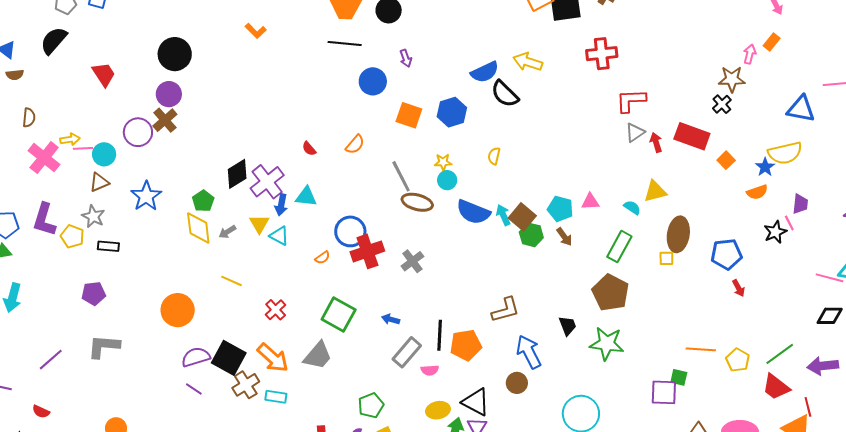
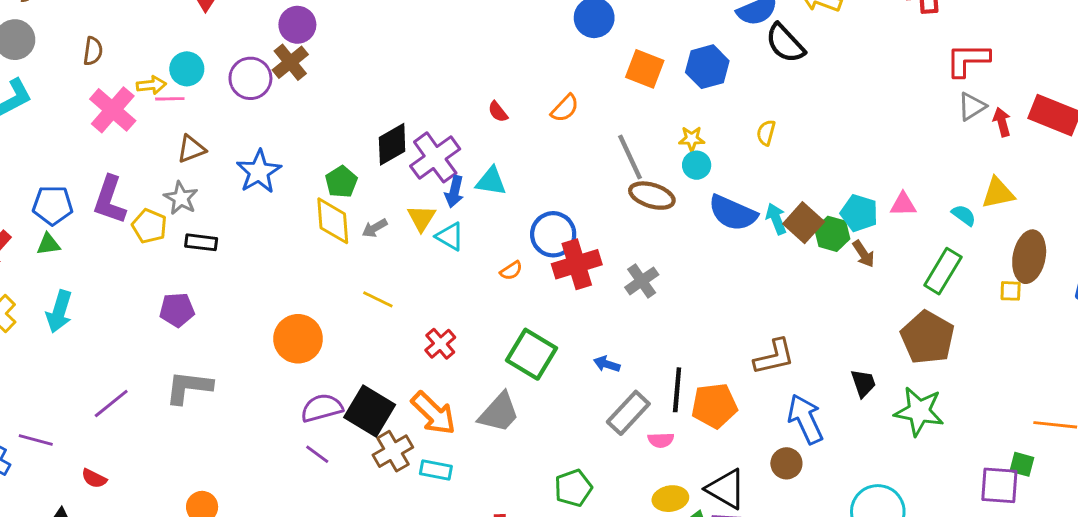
cyan circle: (104, 154) -> (187, 69), moved
green hexagon: (531, 235) -> (832, 234), moved

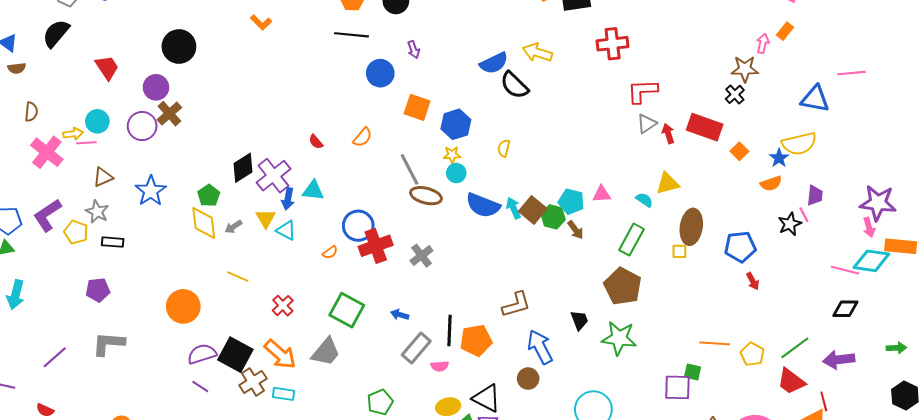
purple circle: (297, 25) -> (156, 87), moved
blue hexagon: (707, 67) -> (456, 124), moved
purple L-shape: (110, 200) -> (47, 215), turned 40

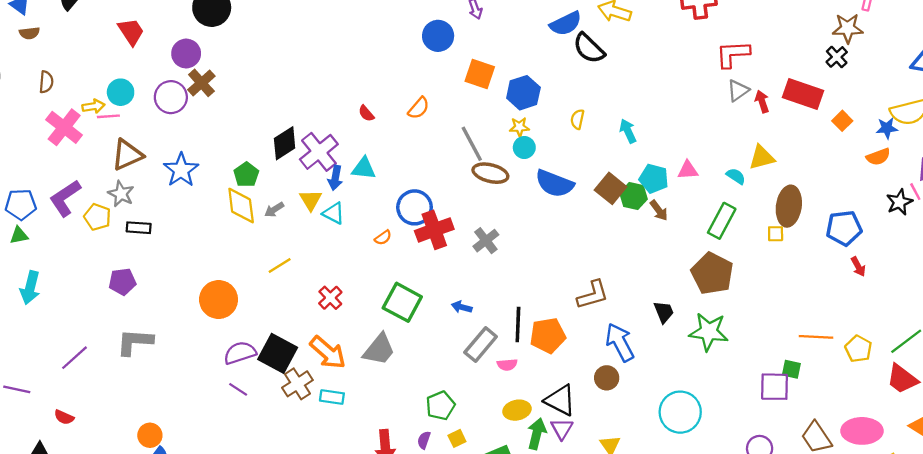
blue star: (779, 158) -> (887, 128), turned 30
brown triangle: (103, 177) -> (127, 155), size x1.4
cyan arrow: (513, 208) -> (628, 131), moved
yellow line: (238, 276) -> (280, 265), turned -55

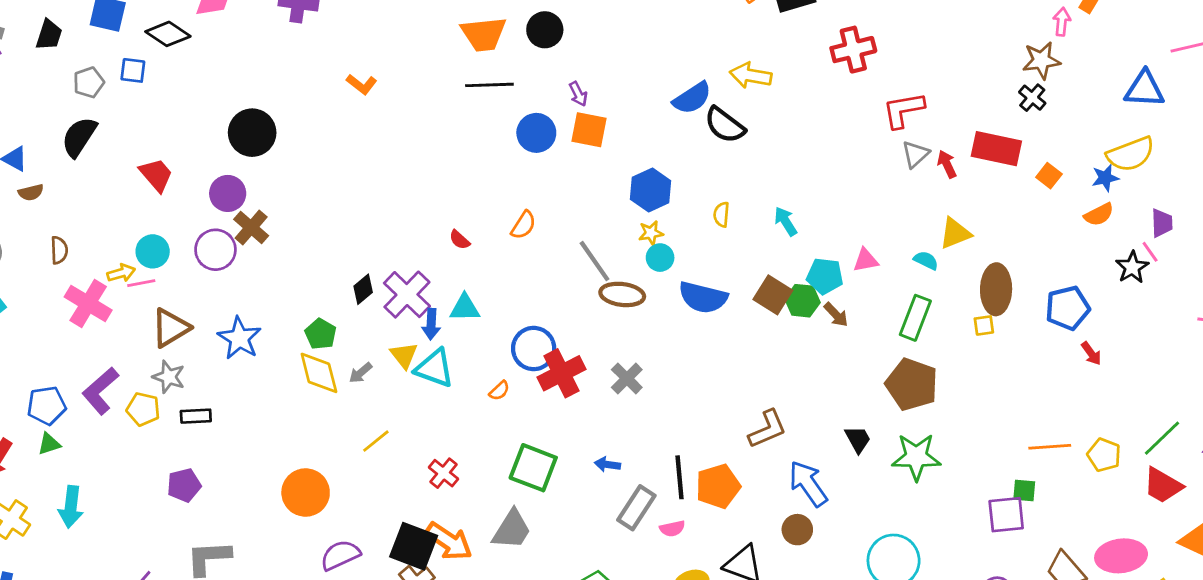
orange square: (480, 74) -> (589, 130), moved
black diamond: (285, 143) -> (363, 289), size x0.7
cyan triangle: (334, 213) -> (434, 368), size x1.4
black square: (278, 353) -> (414, 546), moved

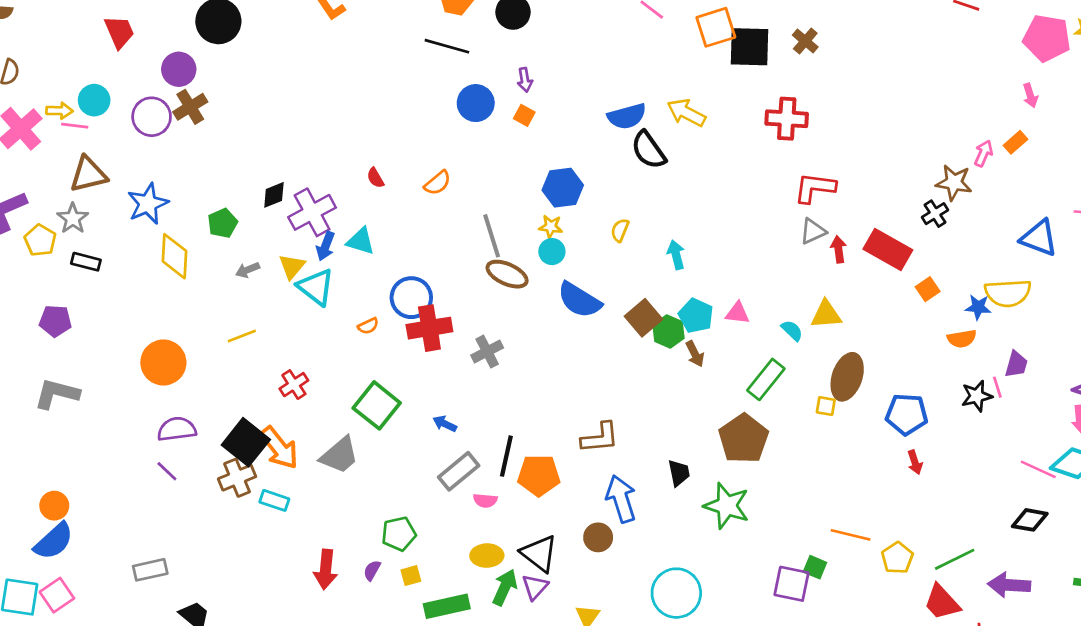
orange square: (589, 130) -> (524, 115), size x0.6
yellow diamond: (319, 373) -> (175, 256), moved

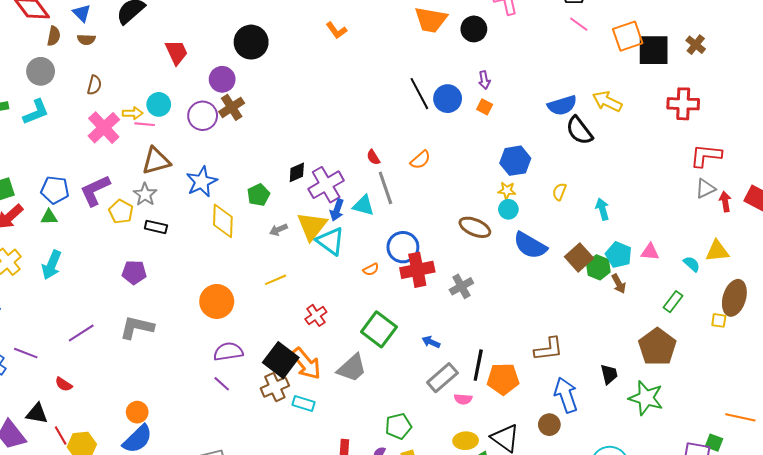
black line: (447, 46) -> (419, 94), moved, turned 48
gray line: (492, 236) -> (385, 188), moved
yellow triangle: (292, 266) -> (312, 226), size x1.5
green rectangle: (766, 379) -> (673, 302), size x0.7

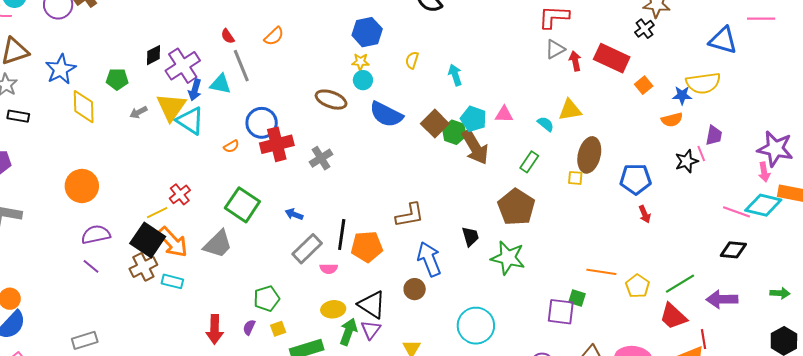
green pentagon: (259, 195) -> (117, 79), turned 30
yellow line: (276, 280) -> (157, 213), moved
brown arrow: (619, 284) -> (475, 147), size x1.8

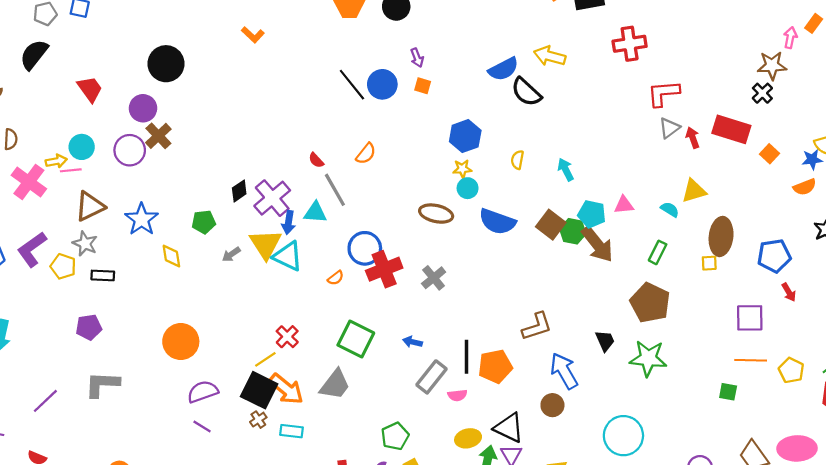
yellow diamond: (84, 107) -> (171, 256), size x0.7
brown cross: (143, 267) -> (258, 420), size x0.6
purple square: (561, 312) -> (750, 318), moved

